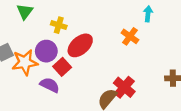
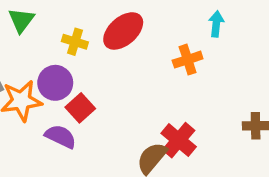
orange cross: (130, 36) -> (188, 60), turned 36
red ellipse: (80, 45) -> (123, 31), moved

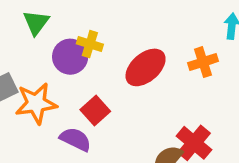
red ellipse: (123, 31) -> (146, 67), moved
purple circle: (55, 83) -> (70, 57), moved

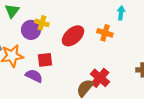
orange cross: (203, 62) -> (105, 33), turned 35
red square: (95, 111) -> (45, 60), turned 35

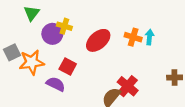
cyan arrow: (121, 13) -> (149, 37), moved
red square: (45, 60) -> (68, 67), turned 35

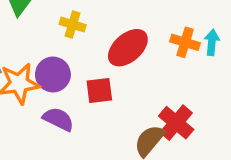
purple circle: (52, 34) -> (53, 74), moved
red square: (68, 67) -> (99, 91), moved, turned -35

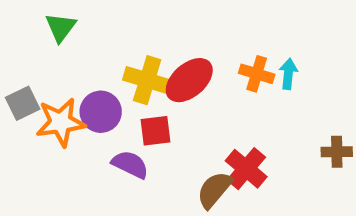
yellow cross: (73, 24) -> (147, 80), moved, size x1.5
purple semicircle: (58, 119) -> (130, 164), moved

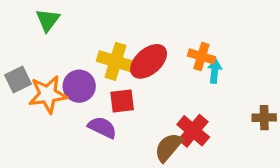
cyan arrow: (288, 74) -> (215, 71), moved

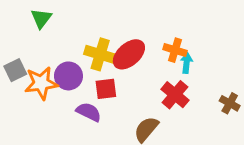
brown cross: (264, 118) -> (230, 103), turned 30
red cross: (193, 131) -> (175, 95), moved

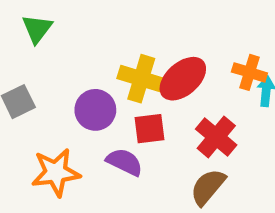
green triangle: (41, 18) -> (37, 29), moved
orange star: (41, 83) -> (56, 172), moved
red cross: (175, 95) -> (216, 137), moved

